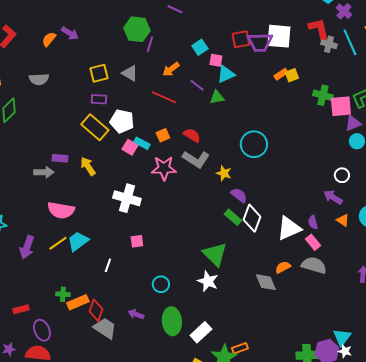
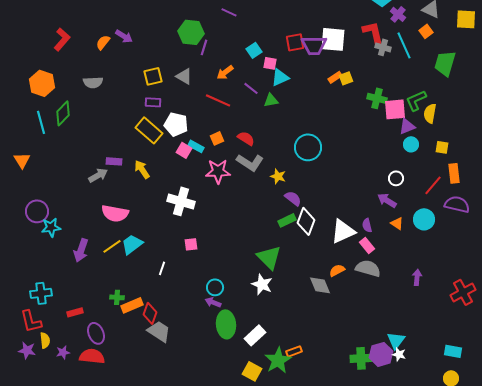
gray arrow: (44, 172) -> (98, 175), turned -30
green rectangle: (233, 217) -> (287, 220), turned -66
purple arrow: (136, 314) -> (213, 302), moved

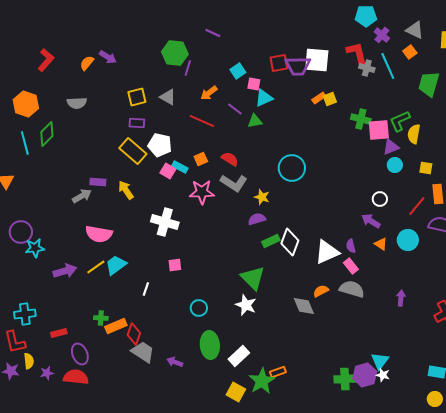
purple semicircle: (293, 198) -> (257, 219), moved, turned -54
purple arrow: (81, 250) -> (65, 271), turned -125
purple arrow: (213, 302) -> (175, 362), moved

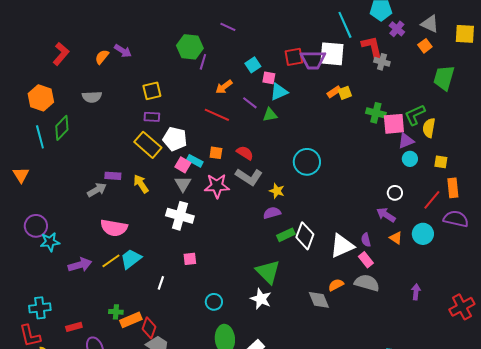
cyan line: (388, 66) -> (345, 25), moved
gray triangle: (168, 97) -> (183, 184), moved, turned 30
orange square: (201, 159) -> (216, 153), turned 32

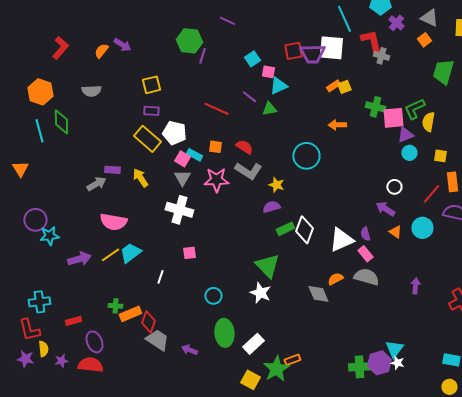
orange arrow: (224, 87) -> (337, 125), moved, turned 36
green diamond: (62, 128) -> (61, 122), turned -45

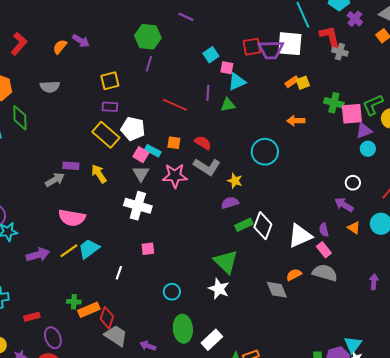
purple line: (202, 56) -> (149, 64), moved
purple line: (249, 97) -> (208, 93), turned 56

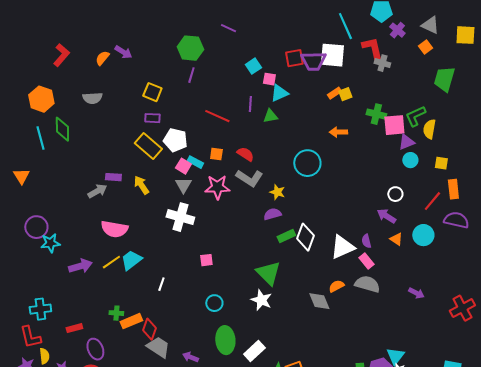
yellow square: (110, 81) -> (152, 92), turned 36
pink square: (148, 249) -> (206, 260), moved
purple arrow: (374, 282) -> (416, 293), turned 112

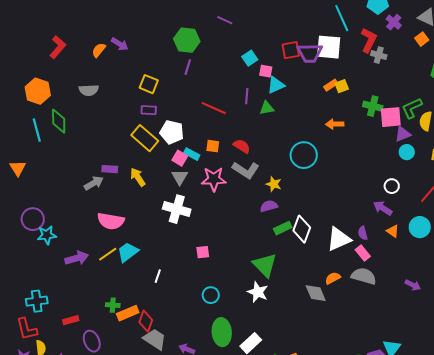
red L-shape: (372, 48) -> (369, 40), turned 40

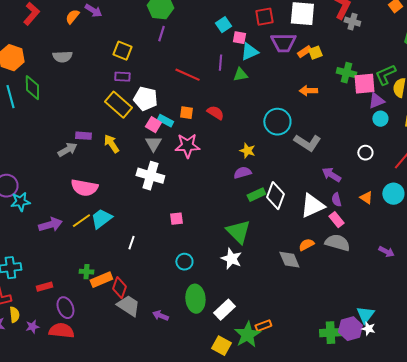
purple trapezoid: (310, 53) -> (283, 43), moved
gray L-shape: (246, 170) -> (307, 143), moved
purple arrow: (383, 208) -> (331, 175), moved

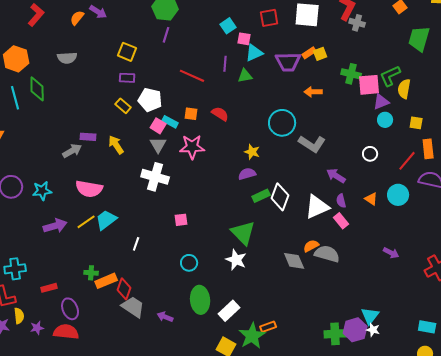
purple trapezoid: (283, 43) -> (288, 62), moved
yellow rectangle: (118, 105) -> (123, 106), size x0.6
cyan star: (20, 202) -> (42, 191), moved
gray semicircle: (337, 243) -> (327, 254), moved

